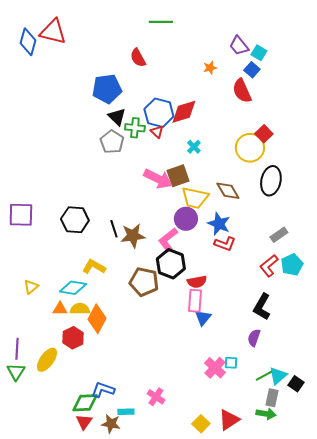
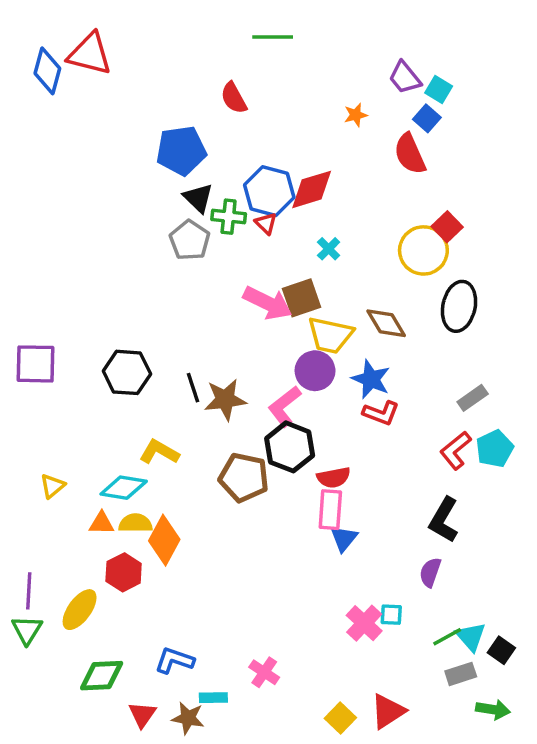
cyan triangle: (278, 376) -> (471, 637), turned -30
gray rectangle: (272, 398) -> (461, 674), turned 60
green diamond: (85, 403) -> (102, 676), moved
green arrow: (266, 414) -> (493, 710), moved

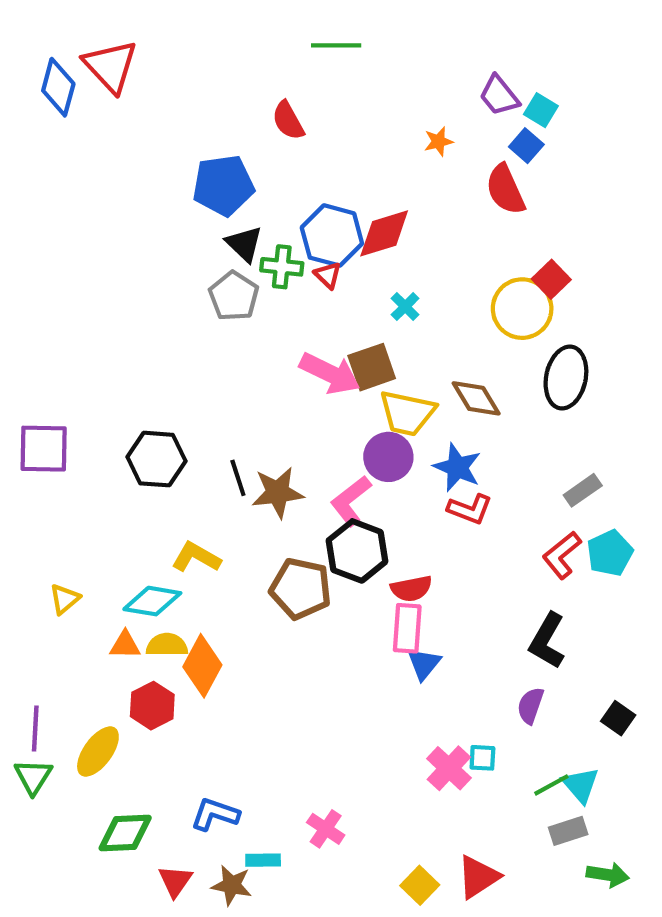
red triangle: (90, 54) -> (110, 66), turned 33
black square: (501, 650) -> (618, 718), moved

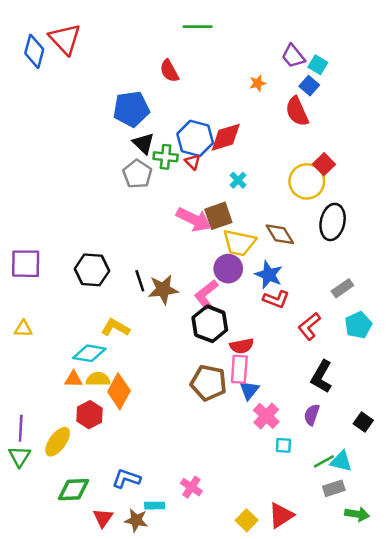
red L-shape: (562, 555) -> (309, 326), moved
brown pentagon: (301, 589) -> (209, 383), moved
yellow triangle: (65, 599) -> (23, 329), moved, turned 42
pink cross: (449, 768) -> (266, 416), moved
cyan triangle: (581, 785) -> (341, 461), turned -35

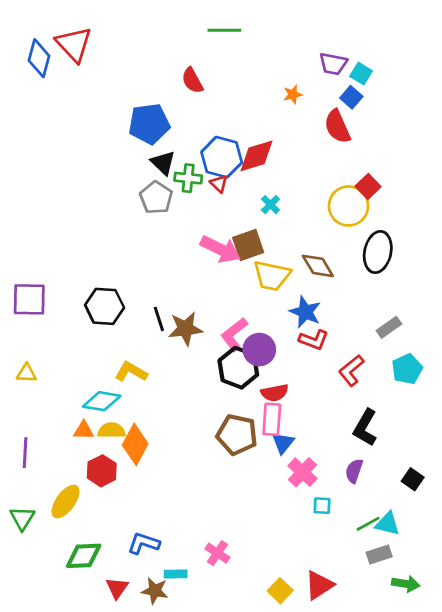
purple trapezoid: (293, 56) -> (333, 64), turned -40
purple circle: (228, 269) -> (259, 350), moved
purple line: (21, 428) -> (25, 453), moved

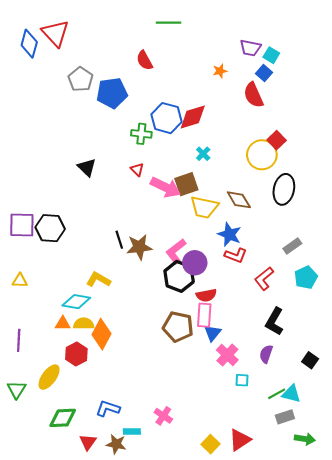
black triangle: (163, 163) -> (87, 167), moved
red triangle: (219, 184) -> (137, 169), moved
gray pentagon: (156, 198) -> (81, 79), moved
black hexagon: (105, 306) -> (50, 228), moved

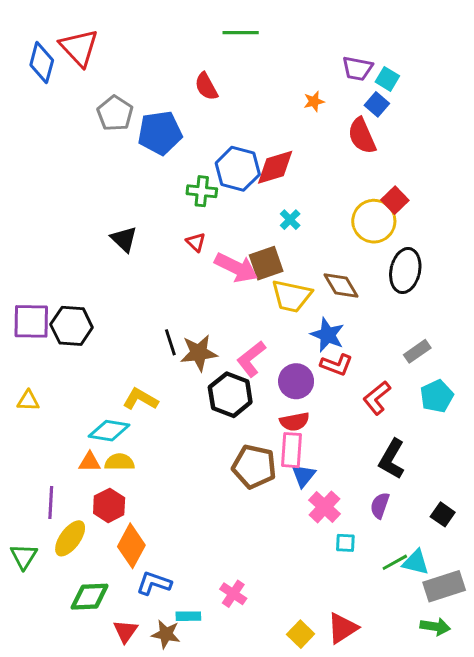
purple circle: (195, 263) -> (296, 381), moved
black hexagon: (179, 276) -> (230, 395), moved
orange diamond: (101, 334) -> (131, 546), moved
purple line: (19, 340) -> (51, 502), moved
gray rectangle: (285, 417) -> (444, 586), moved, size x1.5

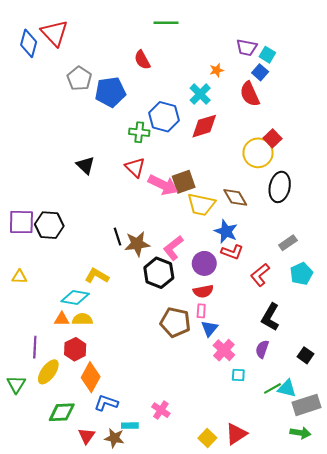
red diamond: (275, 167) -> (204, 126), moved
cyan cross: (290, 220) -> (200, 94), moved, size x1.5
red triangle: (196, 242) -> (135, 167), size x1.5
pink rectangle: (292, 450) -> (201, 311), size x0.6

